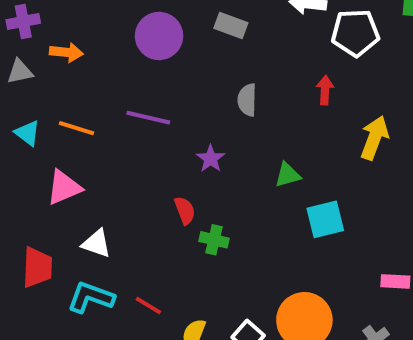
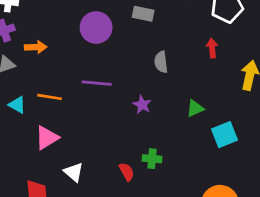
red semicircle: (185, 210) -> (127, 172), moved
white triangle: (96, 243) -> (74, 172), turned 30

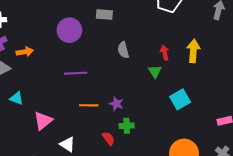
red arrow: (212, 48) -> (165, 53), moved
orange line: (50, 97) -> (89, 105), moved
purple star: (142, 105) -> (116, 104), moved
green triangle: (195, 108) -> (155, 71), moved, turned -32

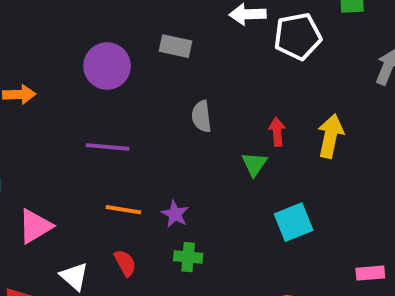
red semicircle: (108, 139) -> (125, 263), moved

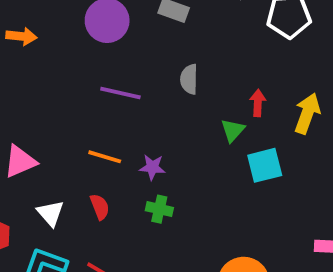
purple line: (108, 147) -> (120, 93), moved
purple star: (175, 214) -> (152, 167), turned -30
cyan square: (294, 222) -> (265, 165), moved

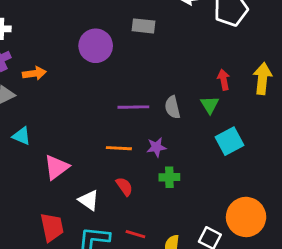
gray semicircle: (189, 79) -> (172, 107), moved
purple line: (120, 93) -> (133, 107), moved
cyan square: (265, 165) -> (229, 141), moved

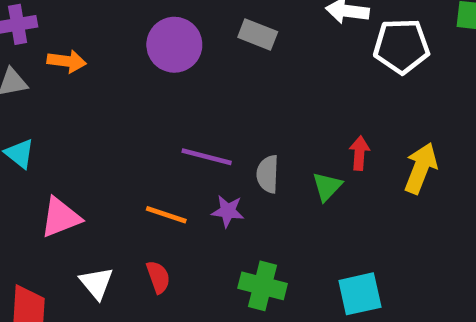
cyan square: (229, 141) -> (360, 294), moved
purple star: (156, 147) -> (228, 211), moved
green cross: (169, 177) -> (263, 286), moved, size x1.4

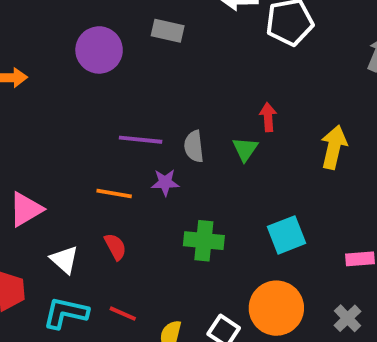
yellow arrow: (421, 168) -> (334, 147), moved

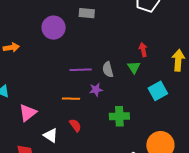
cyan square: (287, 235) -> (158, 91), moved

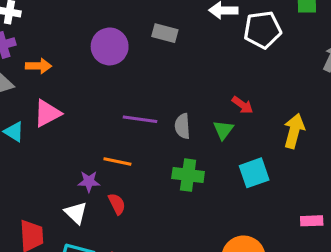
red arrow: (143, 50) -> (243, 105), turned 128
purple star: (96, 90) -> (89, 181), moved
pink triangle: (28, 113) -> (47, 113), moved
green cross: (119, 116) -> (188, 175), moved

